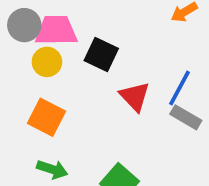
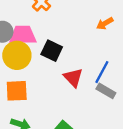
yellow circle: (47, 62) -> (17, 55), size x1.5
orange square: (47, 117) -> (17, 91), turned -30

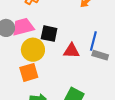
yellow circle: (17, 55) -> (33, 50), moved
red triangle: (73, 77) -> (71, 51), turned -30

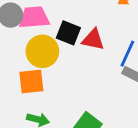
red triangle: (71, 51) -> (93, 40), moved

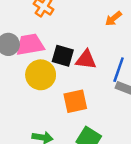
orange square: (31, 81) -> (75, 101), moved

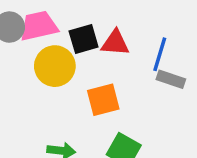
black square: (63, 56) -> (84, 39), turned -30

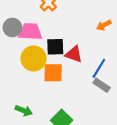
orange square: (103, 100) -> (53, 73), moved

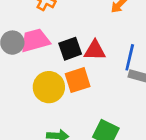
yellow circle: (34, 58) -> (49, 87), moved

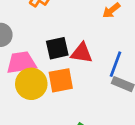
pink trapezoid: (35, 40) -> (21, 63), moved

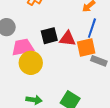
blue line: (115, 64) -> (92, 28), moved
orange square: (61, 80) -> (86, 48), moved

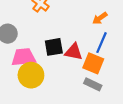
orange square: (86, 48) -> (93, 63), turned 30
gray rectangle: (99, 61) -> (93, 84), moved

